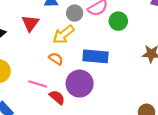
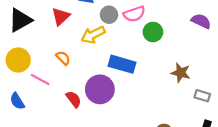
orange semicircle: (56, 59) -> (63, 58), moved
pink line: (38, 84) -> (40, 80), moved

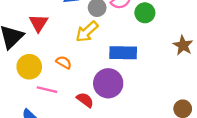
red triangle: (61, 16) -> (39, 23), moved
yellow circle: (18, 60) -> (29, 67), moved
brown star: (181, 73) -> (183, 45), turned 30

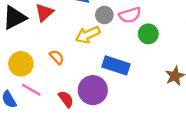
yellow circle: (29, 67) -> (21, 64), moved
pink line: (47, 90) -> (31, 90), moved

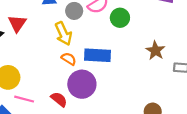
yellow arrow: (88, 35) -> (63, 34), turned -75
orange semicircle: (57, 57) -> (69, 59), moved

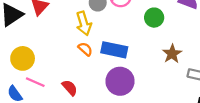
green circle: (120, 18) -> (154, 18), moved
purple circle: (82, 84) -> (120, 81), moved

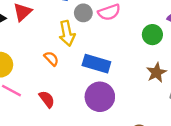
green circle: (154, 18) -> (152, 35), moved
orange semicircle: (85, 49) -> (51, 59), moved

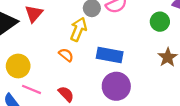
yellow arrow: (67, 33) -> (78, 29), turned -140

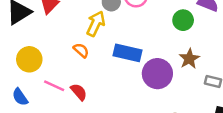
purple circle: (116, 86) -> (157, 74), moved
pink line: (31, 89) -> (54, 86), moved

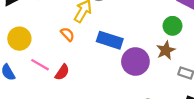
green circle: (183, 20) -> (172, 26), moved
red semicircle: (79, 92) -> (62, 72), turned 70

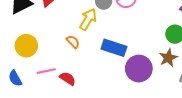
pink line: (40, 65) -> (46, 71), turned -42
red semicircle: (62, 72) -> (68, 79), turned -91

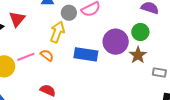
purple circle: (139, 69) -> (116, 42), moved
pink line: (46, 71) -> (26, 57), moved

